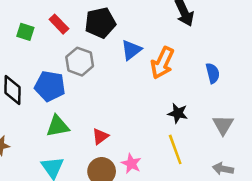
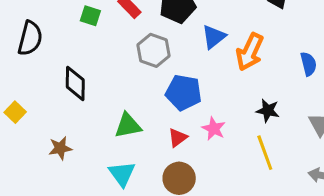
blue pentagon: (50, 86) -> (184, 92), moved
pink star: (131, 164) -> (214, 129), moved

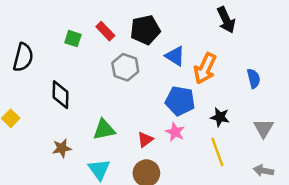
blue triangle: (214, 37) -> (175, 56), turned -50
blue pentagon: (184, 92) -> (180, 101), moved
brown star: (60, 148) -> (62, 148), moved

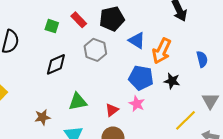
black diamond: (60, 95) -> (56, 64), moved, turned 65
black star: (220, 117) -> (172, 81), moved
yellow line: (217, 152) -> (185, 120), moved, turned 65

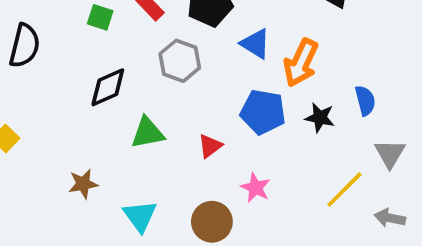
blue semicircle: (202, 59) -> (365, 101), moved
green triangle: (78, 102) -> (148, 133), moved
pink star: (137, 104) -> (255, 188), moved
red triangle: (112, 110) -> (210, 146), moved

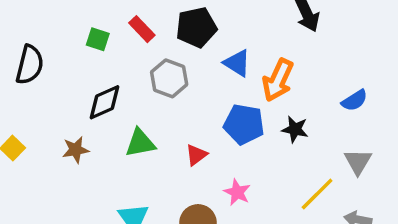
blue semicircle: (365, 101) -> (354, 100), moved, turned 72
brown star: (83, 184) -> (76, 150), moved

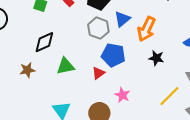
blue triangle: (237, 63) -> (122, 19), turned 48
gray hexagon: (169, 78) -> (98, 28), moved
blue pentagon: (244, 124) -> (113, 55), moved

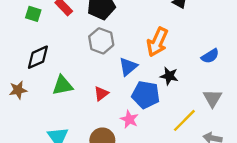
blue triangle: (122, 19) -> (128, 67), moved
blue pentagon: (113, 55) -> (146, 95), moved

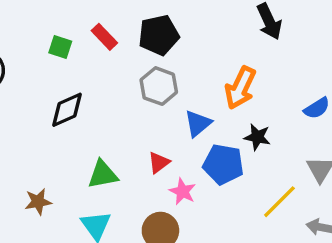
green triangle: (63, 85) -> (103, 174), moved
brown star: (18, 90) -> (38, 202), moved
pink star: (129, 119) -> (183, 191), moved

